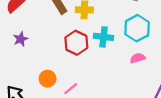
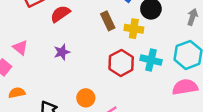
pink semicircle: (138, 58) -> (185, 87), size x1.5

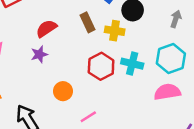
red semicircle: (60, 14) -> (46, 29), moved
orange circle: (86, 98) -> (63, 91), moved

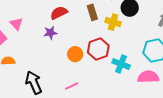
cyan cross: (132, 64) -> (121, 64), moved
orange circle: (63, 91) -> (75, 54), moved
pink line: (88, 117) -> (72, 86), moved

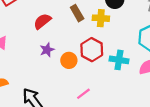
purple star: (50, 33) -> (47, 50), moved
pink line: (72, 86) -> (83, 94), moved

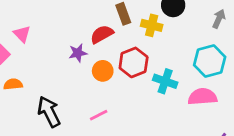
red semicircle: (42, 21) -> (102, 34), moved
pink line: (83, 94) -> (99, 115), moved

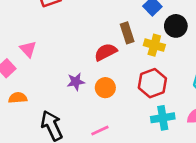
purple star: (78, 53) -> (76, 82), moved
red hexagon: (134, 62) -> (152, 83), moved
cyan cross: (165, 81) -> (163, 118), moved, turned -30

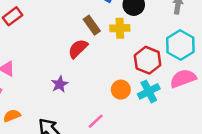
red hexagon: (152, 83) -> (148, 60), moved
orange circle: (105, 88) -> (121, 90), moved

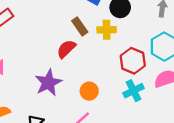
purple star: (60, 84) -> (48, 83), size x1.6
orange circle: (121, 90) -> (89, 91), moved

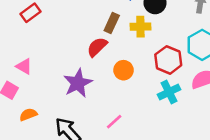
brown rectangle: (80, 26) -> (112, 23), turned 60
orange circle: (89, 91) -> (124, 70), moved

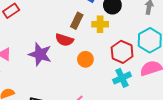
red semicircle: (97, 47) -> (64, 40), turned -120
purple star: (78, 83) -> (40, 54), moved, turned -30

